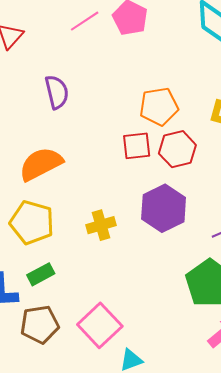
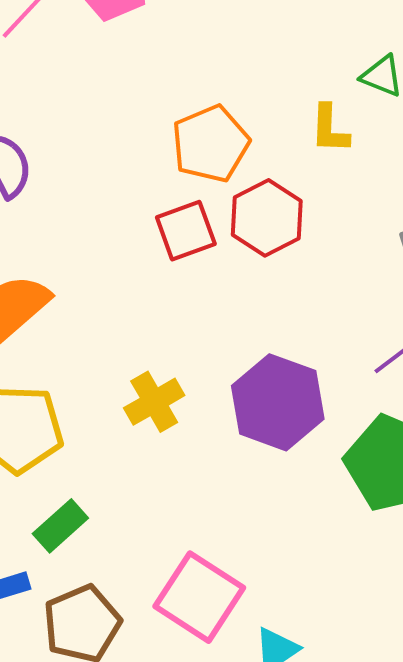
purple hexagon: (164, 208) -> (278, 402), moved

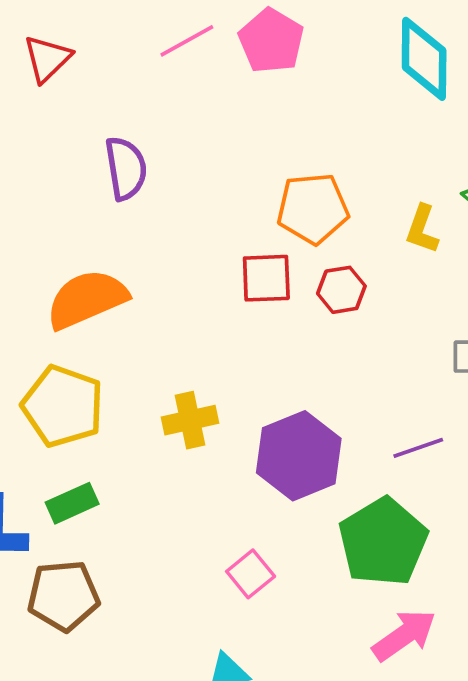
red hexagon: (267, 218) -> (341, 290), size x0.7
pink square: (199, 597) -> (251, 574), moved, size x0.6

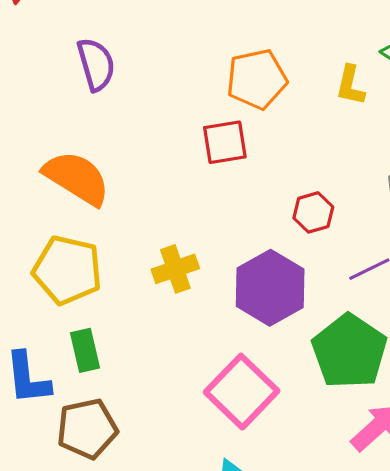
red hexagon: (341, 290) -> (313, 212), moved
orange semicircle: (87, 299) -> (77, 178), turned 62
green rectangle: (72, 503) -> (85, 350), turned -72
pink square: (251, 574) -> (242, 392), size x1.8

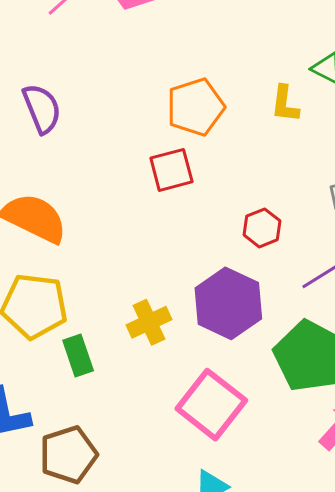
yellow cross: (175, 269) -> (149, 322), moved
green rectangle: (85, 350) -> (78, 355), moved

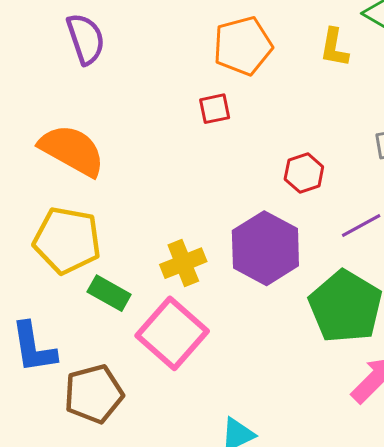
red square: (171, 170) -> (215, 109), size x0.7
green rectangle: (78, 355) -> (109, 293), turned -45
pink square: (211, 405) -> (172, 333), moved

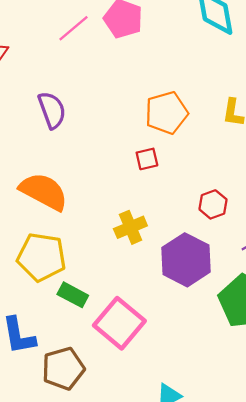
yellow cross: (183, 263) -> (130, 227), moved

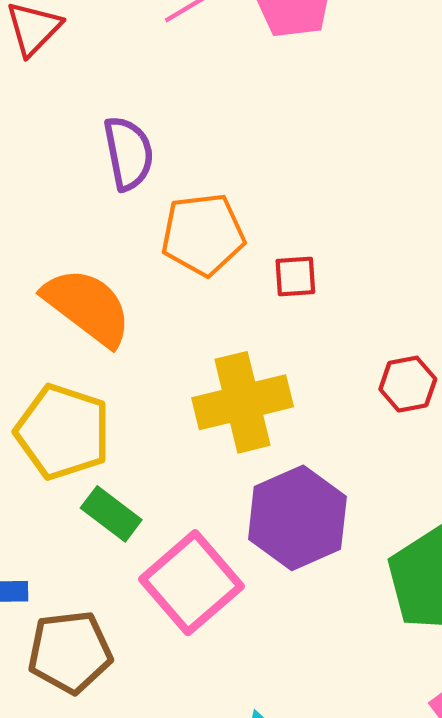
orange pentagon: (166, 113) -> (203, 234), moved
yellow cross: (130, 227) -> (243, 402), size x1.5
purple hexagon: (186, 260) -> (297, 518), moved

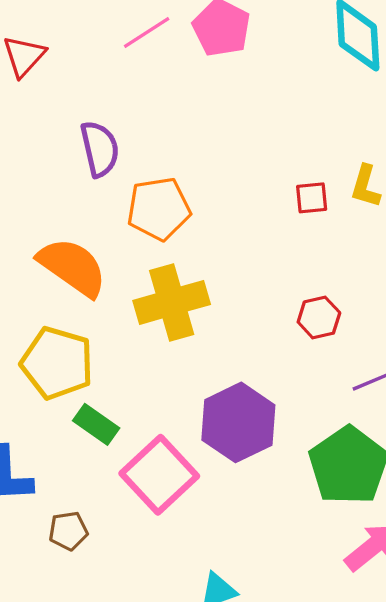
red square: (295, 276) -> (312, 198), moved
yellow cross: (243, 402) -> (172, 302), moved
brown pentagon: (70, 652) -> (68, 531), size x0.6

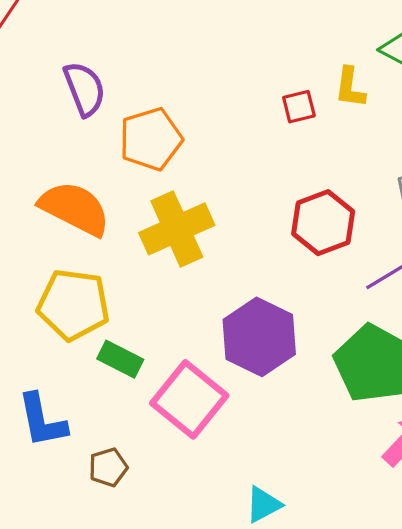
red hexagon: (319, 317) -> (323, 223), size x1.5

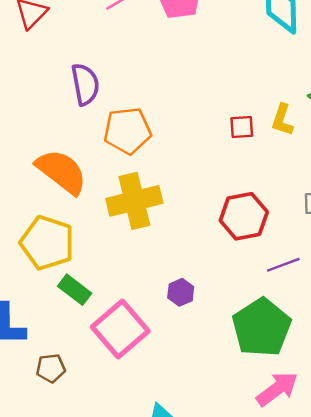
purple hexagon: (259, 337) -> (181, 292), size x0.5

